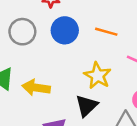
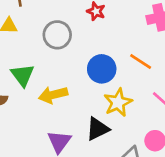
blue circle: (65, 30) -> (102, 69), moved
yellow arrow: (36, 88) -> (53, 95), turned -40

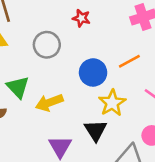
orange line: (141, 62) -> (129, 61), turned -55
black triangle: (98, 129) -> (96, 130), turned -30

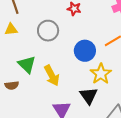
yellow arrow: (49, 103) -> (52, 76), turned -95

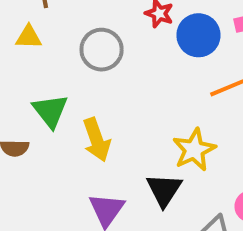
blue circle: (85, 51) -> (198, 35), moved

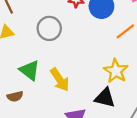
black triangle: (164, 190) -> (105, 98), turned -35

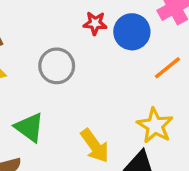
yellow arrow: (60, 80) -> (95, 146), moved

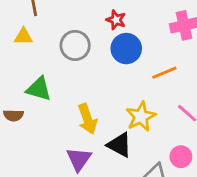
blue circle: (132, 32) -> (126, 49), moved
green triangle: (29, 127) -> (39, 89), turned -36

